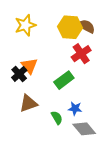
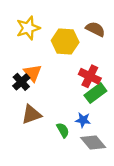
yellow hexagon: (70, 27) -> (65, 41), moved
red cross: (81, 54) -> (90, 76), moved, turned -30
green rectangle: (64, 80) -> (95, 93), moved

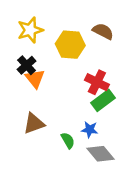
black cross: (21, 82) -> (27, 65), moved

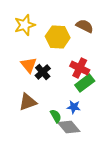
black cross: (27, 65) -> (43, 72), moved
gray diamond: (101, 154) -> (69, 127), moved

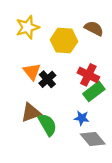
green semicircle: (56, 116) -> (47, 125), moved, size x1.5
gray diamond: (69, 127) -> (93, 139), moved

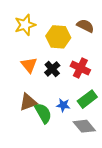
black cross: (47, 79) -> (52, 69), moved
green rectangle: (94, 91) -> (87, 99), moved
blue star: (82, 118) -> (63, 105), moved

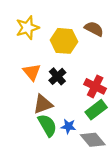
red cross: (80, 68) -> (95, 86), moved
brown triangle: (28, 102) -> (43, 104), moved
blue star: (63, 105) -> (68, 126), moved

